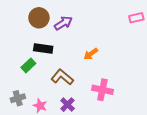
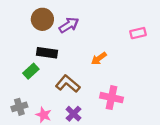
pink rectangle: (136, 18) -> (138, 33), moved

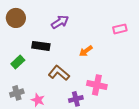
brown circle: (42, 19) -> (16, 18), moved
green rectangle: (31, 71) -> (18, 62), moved
purple cross: (74, 114) -> (76, 99), moved, turned 32

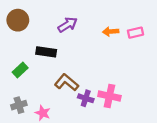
orange arrow: (86, 51) -> (111, 31), moved, turned 32
purple cross: (76, 99) -> (86, 98), moved, turned 32

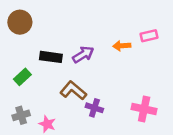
purple arrow: (68, 25) -> (83, 54), moved
orange arrow: (111, 31) -> (122, 46), moved
pink cross: (109, 96) -> (144, 109), moved

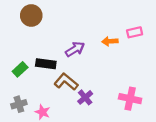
brown circle: (20, 22) -> (31, 15), moved
black rectangle: (51, 57) -> (46, 64), moved
purple cross: (94, 108) -> (85, 97), turned 32

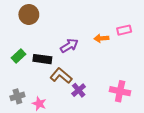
green rectangle: (20, 69) -> (18, 56), moved

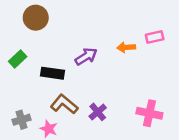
green rectangle: (18, 56) -> (18, 59), moved
brown L-shape: (61, 76) -> (64, 104), moved

